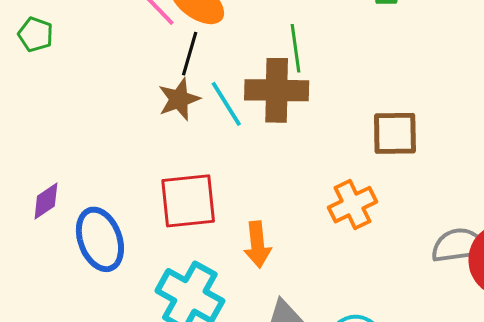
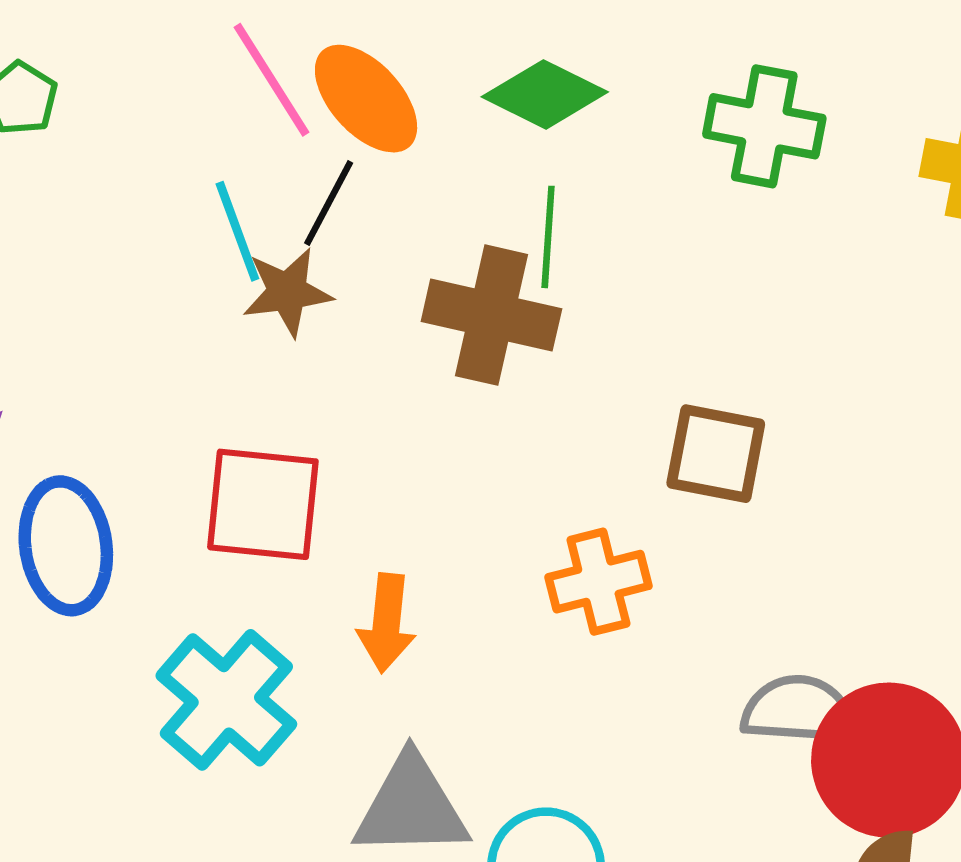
cyan line: (226, 104) -> (237, 231), moved

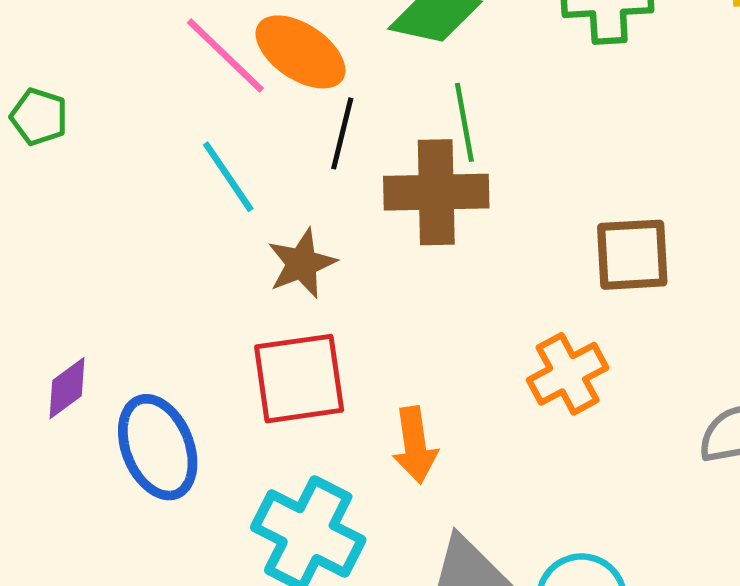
black line: (329, 203) -> (342, 133), moved
brown star: (287, 292) -> (302, 263), moved

